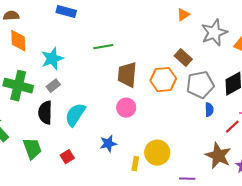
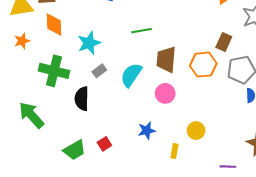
brown rectangle: (183, 58) -> (224, 42), turned 72
gray rectangle: (53, 86) -> (99, 71), moved
cyan semicircle: (75, 115) -> (131, 75), moved
green trapezoid: (32, 149) -> (75, 150), moved, turned 80
yellow circle: (157, 153) -> (196, 130), moved, size x0.7

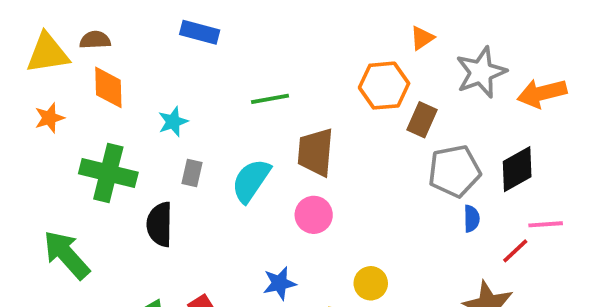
cyan star: (89, 43) -> (173, 122), size x0.7
orange hexagon: (203, 65) -> (384, 86), moved
gray rectangle: (99, 71) -> (192, 173), turned -40

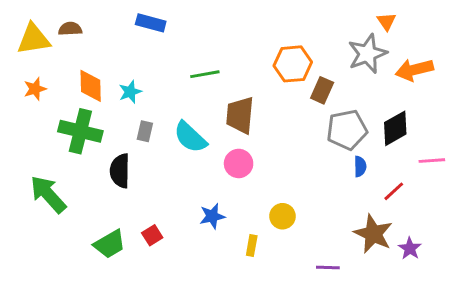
orange triangle: (422, 38) -> (386, 21), moved, turned -30
orange diamond: (108, 87) -> (91, 86), moved
cyan semicircle: (251, 181) -> (190, 137), turned -81
pink line: (546, 224) -> (432, 161), moved

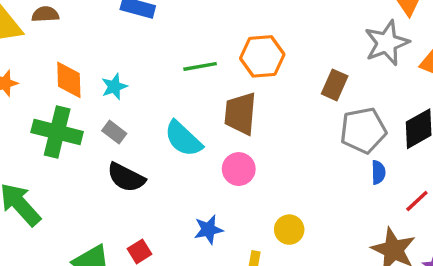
orange hexagon: (293, 64) -> (262, 56), moved
gray rectangle: (145, 131) -> (114, 132), moved, turned -66
black semicircle: (120, 171) -> (126, 177), moved, turned -64

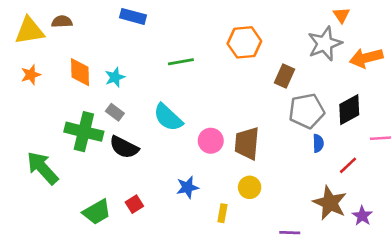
orange hexagon: (262, 56) -> (244, 42), moved
brown trapezoid: (240, 114) -> (247, 143), moved
green cross: (57, 132) -> (84, 132), moved

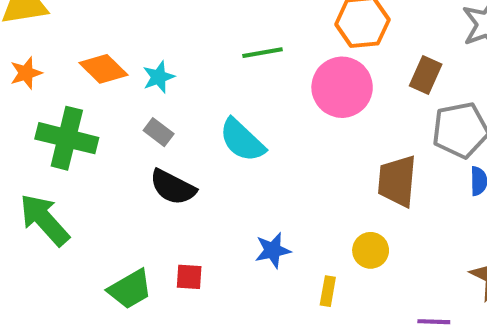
orange diamond: (80, 72) -> (103, 69), turned -44
green cross: (84, 132) -> (67, 138), moved
pink circle: (211, 141) -> (342, 87), moved, size x1.5
brown trapezoid: (247, 143) -> (397, 181), moved
red square: (134, 204) -> (189, 277), turned 36

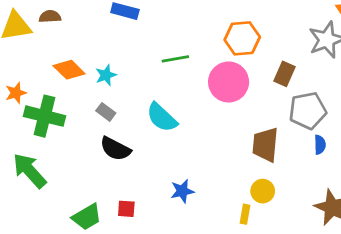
orange star: (26, 73) -> (16, 93), moved
yellow circle: (371, 250) -> (263, 191), moved
yellow rectangle: (328, 291) -> (245, 214), moved

